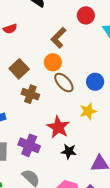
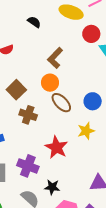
red circle: (86, 15) -> (91, 34), moved
black star: (69, 151) -> (52, 187), moved

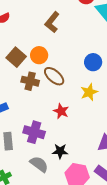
orange circle: (50, 83) -> (39, 55), moved
brown ellipse: (61, 103) -> (54, 76), moved
red star: (56, 147) -> (61, 111), size x0.7

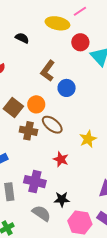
blue circle: (93, 62) -> (67, 88), moved

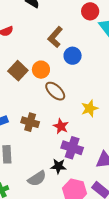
brown cross: (28, 131) -> (30, 122), moved
purple cross: (35, 182) -> (72, 148), moved
gray semicircle: (41, 213) -> (37, 178), turned 108

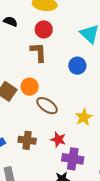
red circle: (90, 11) -> (44, 29), moved
brown L-shape: (55, 37) -> (38, 52), turned 145
blue circle: (73, 56) -> (77, 66), moved

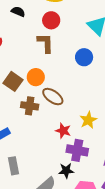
yellow star: (84, 117) -> (88, 120), moved
brown cross: (27, 140) -> (30, 106), moved

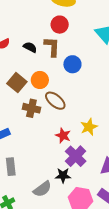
black semicircle: (18, 12) -> (30, 47), moved
blue circle: (84, 57) -> (72, 64), moved
purple cross: (77, 150) -> (76, 156), turned 30

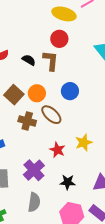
blue circle: (72, 64) -> (70, 91), moved
purple cross: (76, 156) -> (34, 170), moved
black star: (63, 175) -> (68, 182), moved
gray semicircle: (42, 189) -> (34, 202), turned -48

